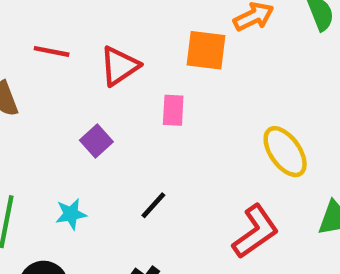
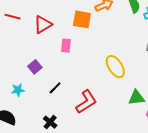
purple square: (96, 141) -> (35, 67), moved
red L-shape: (256, 231) -> (86, 102), moved

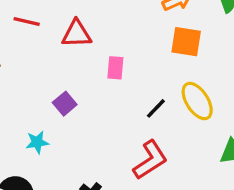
orange square: (82, 19) -> (186, 42), moved
red triangle: (43, 25) -> (77, 34), turned 30
black line: (55, 88) -> (156, 108), moved

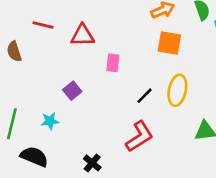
yellow ellipse: (197, 101) -> (177, 90), turned 44

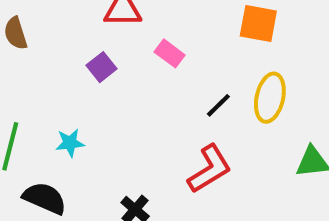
pink rectangle: (113, 63) -> (170, 53), turned -60
purple square: (72, 91) -> (102, 67), moved

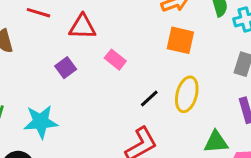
cyan star: (70, 143) -> (41, 122), size x1.6

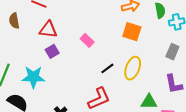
red triangle: (83, 27) -> (48, 30), moved
purple square: (66, 68) -> (52, 51), moved

